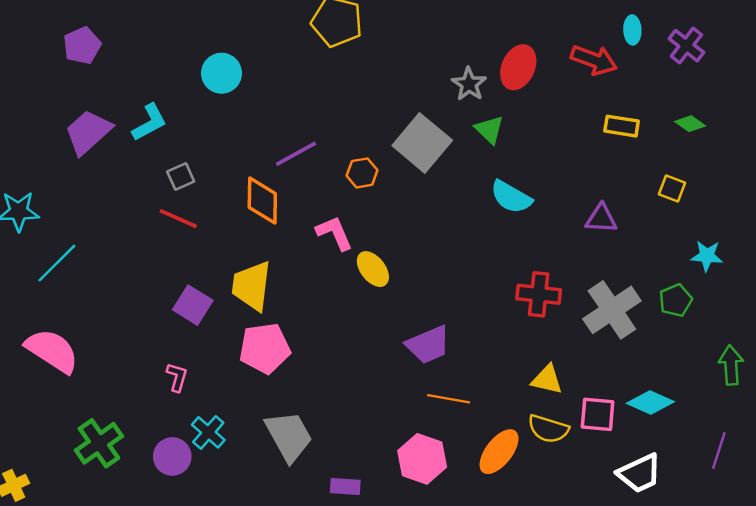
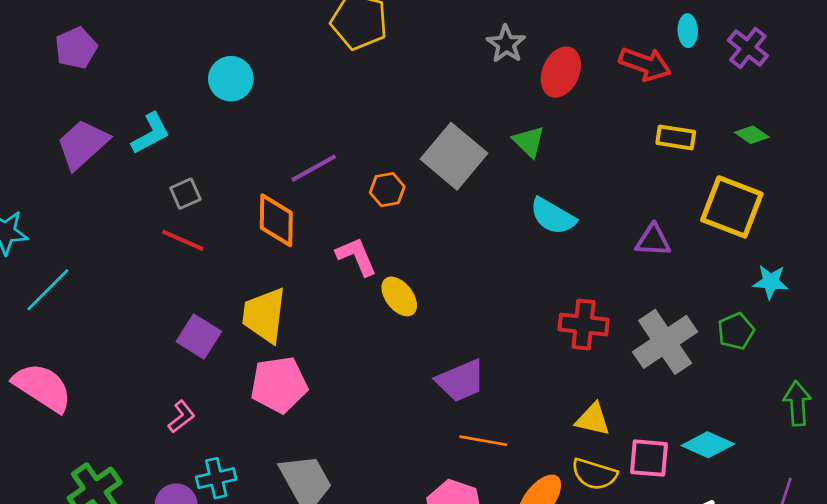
gray star: (469, 84) -> (506, 44), moved
yellow square: (672, 189) -> (732, 207), size x2.0
pink L-shape: (177, 377) -> (181, 417), turned 36
cyan cross: (208, 432) -> (216, 478), turned 36

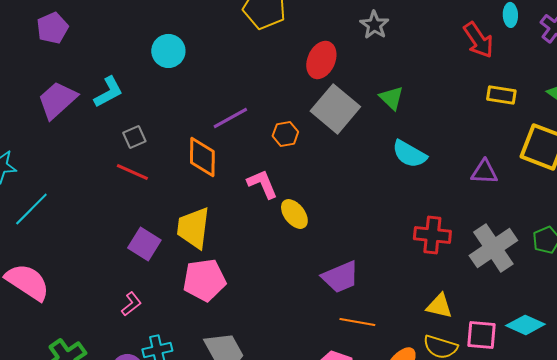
red arrow: (645, 64) -> (478, 40), turned 36
red ellipse: (561, 72) -> (321, 60), moved

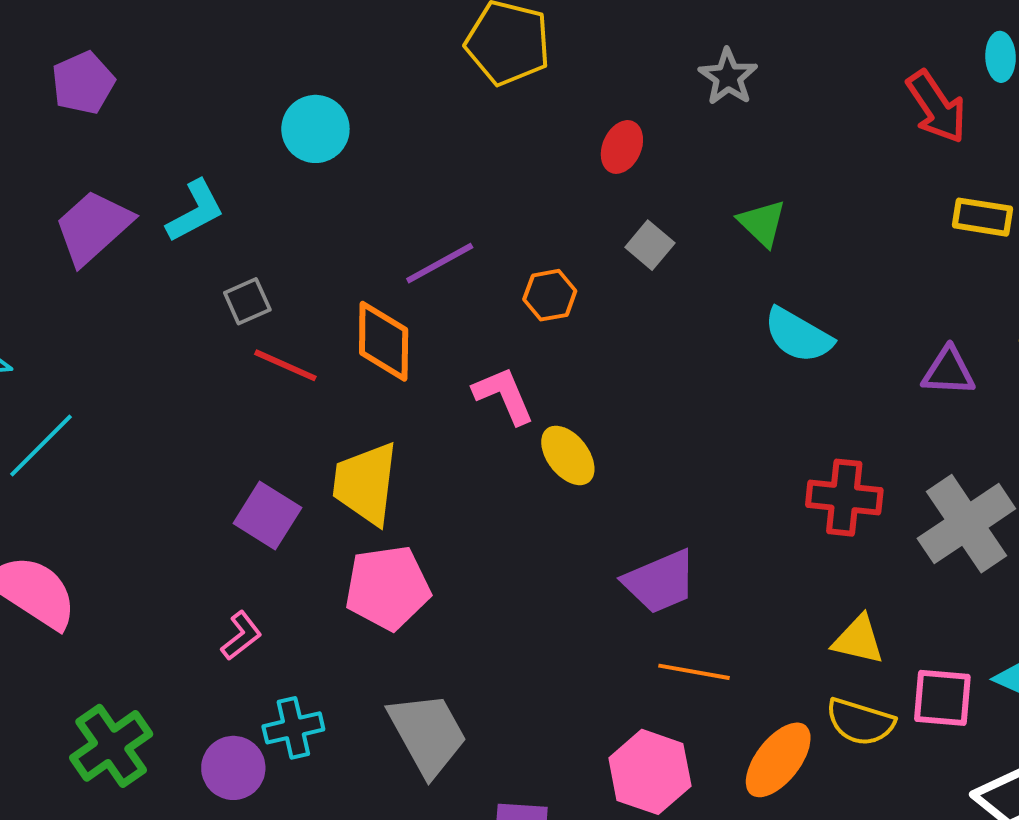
red ellipse: (321, 60) -> (622, 147), size x0.7
gray square: (335, 109) -> (650, 245), size x0.5
red line: (132, 172) -> (285, 365), moved

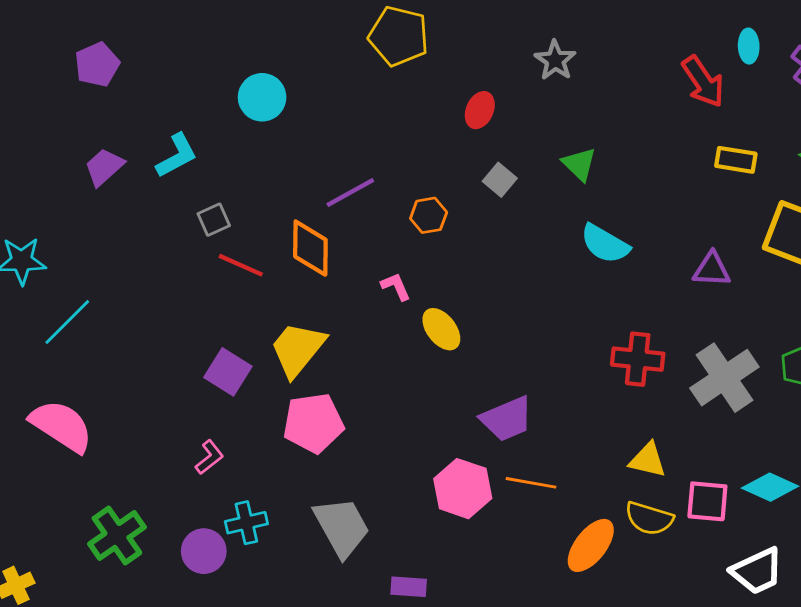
purple trapezoid: (93, 227) -> (104, 167), size x0.7
pink L-shape: (504, 395) -> (396, 286), size x0.7
yellow trapezoid: (366, 483) -> (298, 349), turned 32
pink hexagon: (650, 772) -> (463, 489), moved

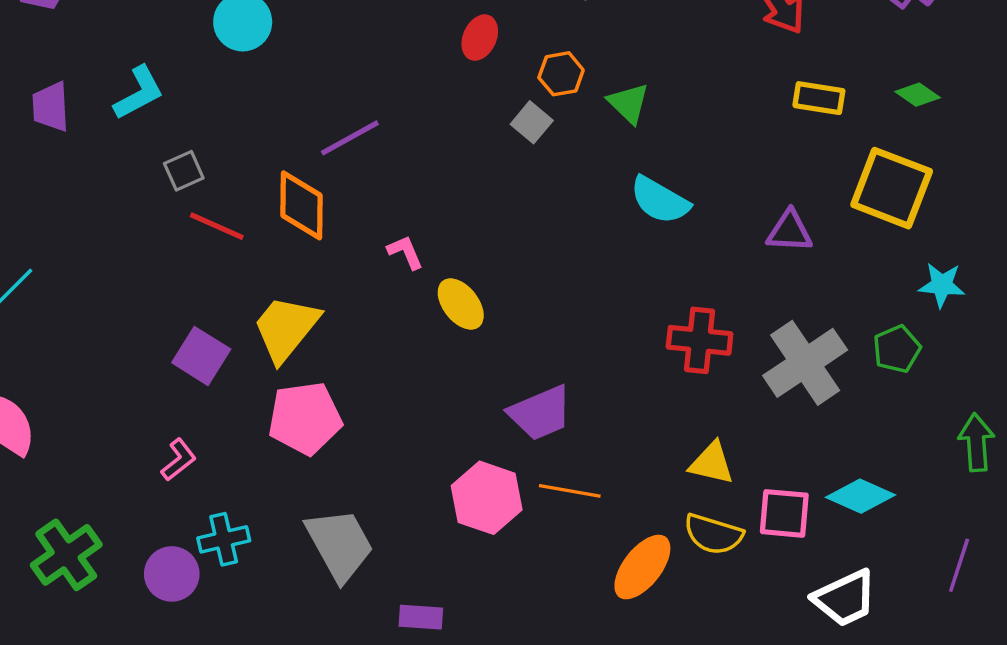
red ellipse: (480, 110) -> (480, 38), moved
purple trapezoid: (104, 167) -> (51, 107), turned -51
orange hexagon: (429, 215) -> (561, 74), moved

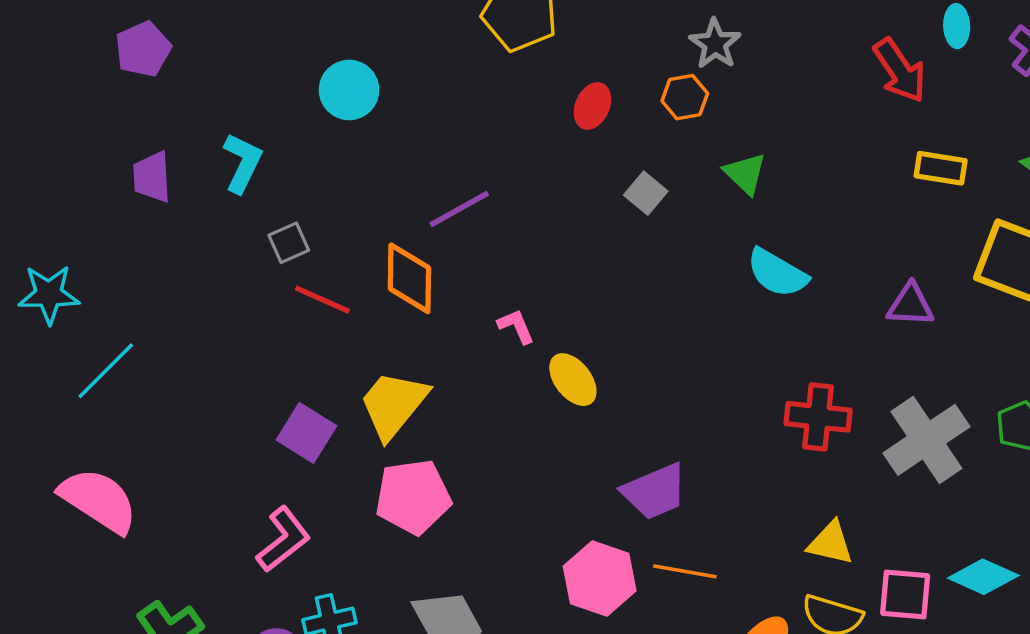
orange hexagon: (561, 74) -> (685, 97), moved
cyan L-shape: (139, 93) -> (242, 163), turned -36
pink L-shape: (179, 460) -> (283, 539), size x1.5

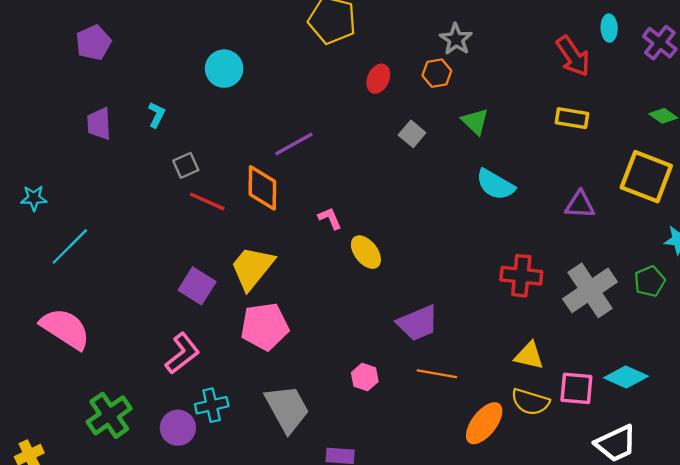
cyan L-shape: (242, 163) -> (157, 115), size x0.7
yellow rectangle: (941, 168) -> (572, 118), moved
cyan star: (49, 294) -> (34, 198), size x0.7
pink hexagon: (600, 579) -> (365, 377), moved, size x0.6

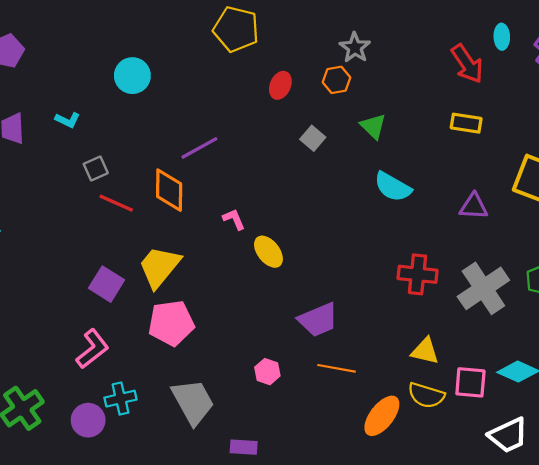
cyan L-shape: (157, 115) -> (68, 120), turned 90

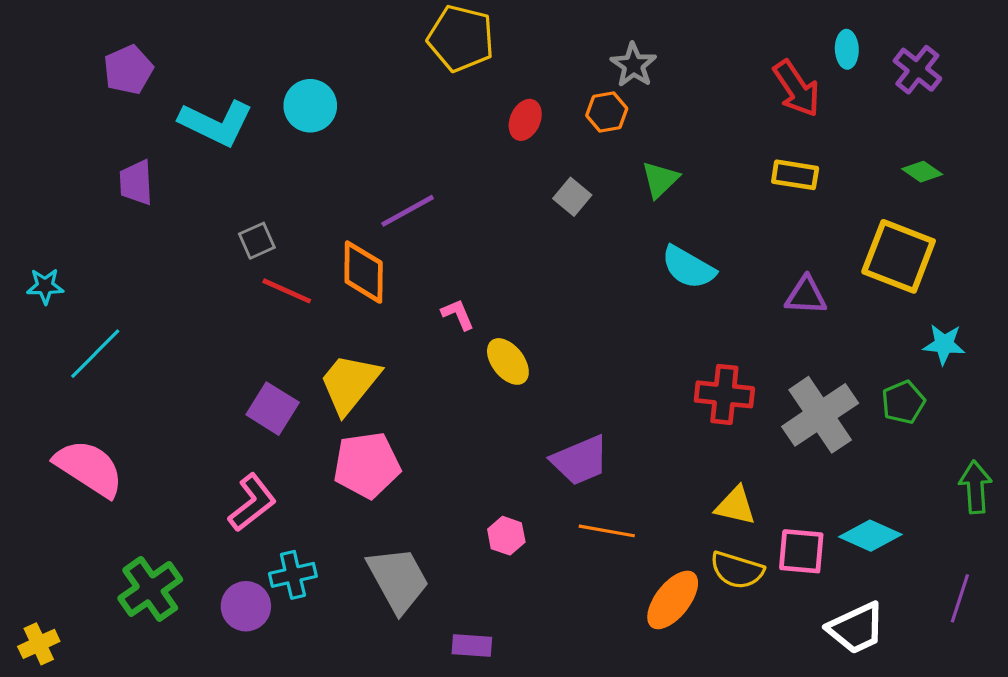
cyan L-shape: (68, 120) -> (216, 123), moved, size x2.0
green triangle: (373, 126) -> (660, 179), turned 32

